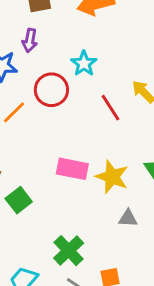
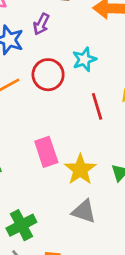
pink rectangle: (72, 169) -> (46, 152), turned 44
gray triangle: (128, 218) -> (84, 211), size x1.4

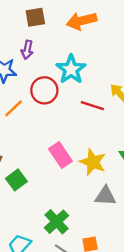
cyan star: (84, 59) -> (71, 69), size x1.4
red line: (97, 106) -> (92, 106), turned -40

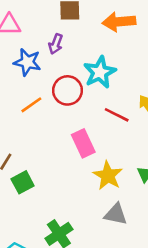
pink rectangle: (60, 155) -> (83, 143), moved

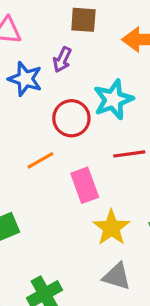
orange line: (31, 105) -> (40, 160), moved
red line: (117, 115) -> (129, 154), turned -40

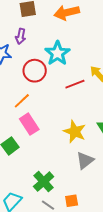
pink rectangle: (85, 185) -> (29, 124), moved
gray triangle: (117, 276) -> (85, 160), turned -42

